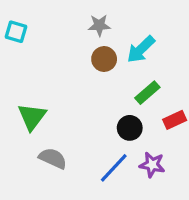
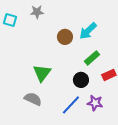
gray star: (99, 25) -> (37, 12), moved
green triangle: (32, 117) -> (42, 73), moved

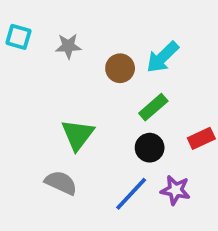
gray star: (37, 12) -> (68, 46), moved
green rectangle: (92, 58) -> (153, 107), moved

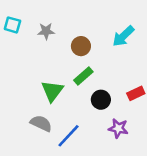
cyan arrow: (163, 57) -> (123, 36), moved
green rectangle: (153, 107) -> (83, 76), moved
blue line: (131, 194) -> (68, 136), moved

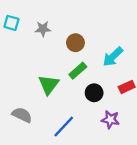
cyan arrow: (123, 36) -> (113, 57), moved
gray semicircle: (41, 123) -> (22, 115), moved

